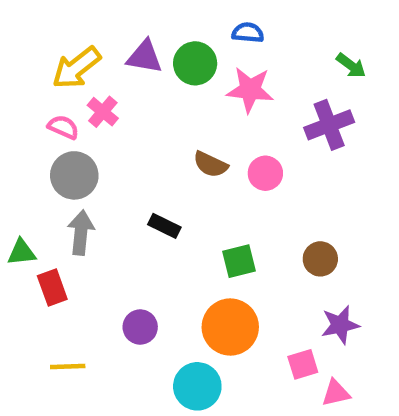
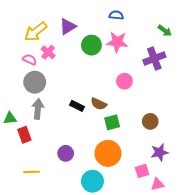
purple triangle: (145, 57) -> (68, 27), turned -42
green circle: (195, 63) -> (91, 45), moved
brown semicircle: (210, 164) -> (99, 104), moved

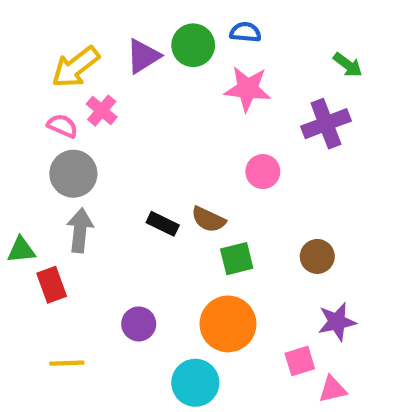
green circle: (91, 45) -> (193, 45), moved

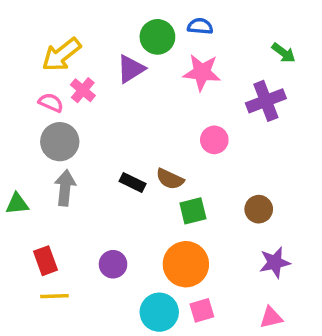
purple triangle: (143, 56) -> (131, 69), moved
red rectangle: (52, 285) -> (46, 261), moved
pink square: (300, 361) -> (202, 310), moved

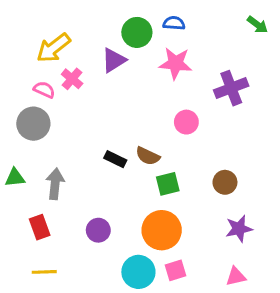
green arrow: (284, 53) -> (257, 25), moved
gray circle: (60, 142) -> (33, 124), moved
gray arrow: (65, 188) -> (55, 184), moved
yellow line: (54, 296) -> (44, 272), moved

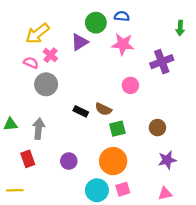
green arrow: (257, 25) -> (180, 28), moved, turned 56
gray circle: (33, 124) -> (46, 84), moved
yellow line: (44, 272) -> (15, 190), moved

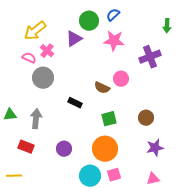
blue semicircle: (122, 16) -> (113, 15), turned -48
brown semicircle: (103, 109) -> (102, 88), moved
red rectangle: (28, 159) -> (26, 147), turned -49

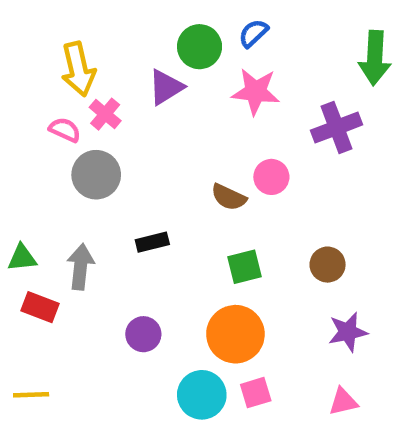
green arrow: (167, 26) -> (375, 58), size x1.6
yellow arrow: (35, 31) -> (78, 69), turned -65
black rectangle: (75, 103) -> (152, 242), moved, turned -40
red rectangle: (26, 147) -> (40, 307), moved

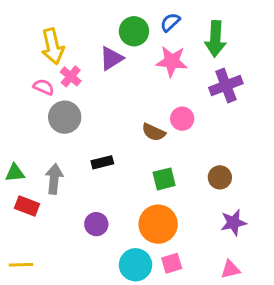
green arrow: (375, 58) -> (215, 39), moved

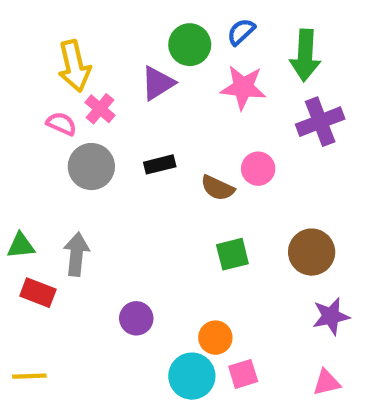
black rectangle: (102, 162) -> (160, 164), moved
brown circle: (220, 177) -> (312, 252), size x1.4
orange circle: (158, 224) -> (215, 338), moved, size x0.6

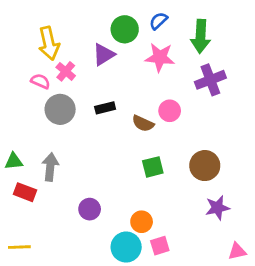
pink triangle: (327, 382) -> (237, 251), moved

